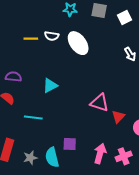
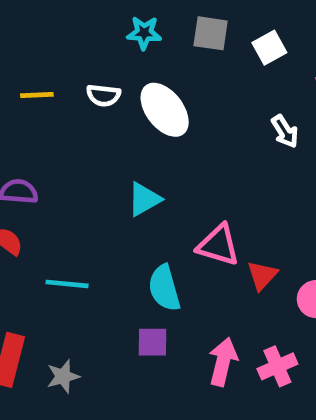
yellow line: (31, 39) -> (37, 95), moved
cyan triangle: (50, 86) -> (144, 199), moved
cyan semicircle: (52, 157) -> (164, 288), moved

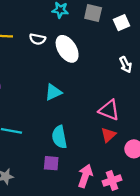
pink triangle: (218, 245) -> (109, 110), moved

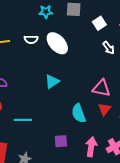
white square: (122, 23) -> (99, 23), moved
cyan semicircle: (59, 137) -> (79, 113), moved

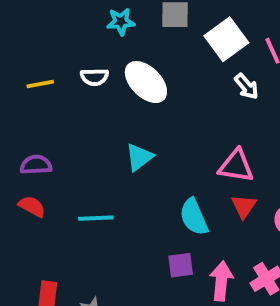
white square: (99, 23) -> (226, 39), size x1.5
cyan line: (23, 120) -> (96, 218), moved
purple square: (61, 141) -> (181, 265), moved

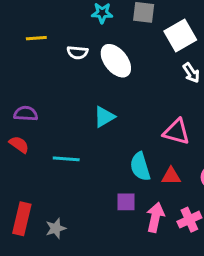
yellow line: (40, 84) -> (36, 38), moved
red triangle: (244, 206) -> (171, 176), moved, turned 48

